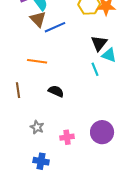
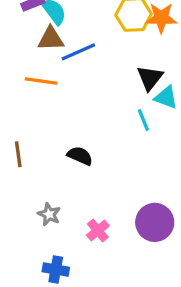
brown triangle: (38, 19) -> (51, 39), turned -48
orange line: (37, 61) -> (41, 81), moved
pink cross: (67, 137) -> (98, 230), turned -32

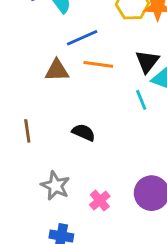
brown triangle: (51, 39) -> (57, 70), moved
orange line: (41, 81) -> (98, 64), moved
gray star: (49, 214) -> (55, 186), size x1.4

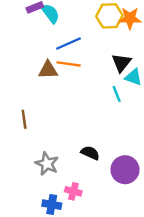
orange line: (98, 64) -> (69, 64), moved
black semicircle: (84, 132) -> (90, 153), moved
pink cross: (100, 201) -> (73, 191), moved, turned -35

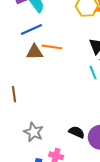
blue line: (69, 43) -> (31, 29), moved
black semicircle: (90, 153) -> (77, 132), moved

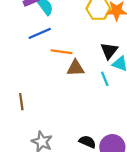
brown triangle: (35, 52) -> (76, 68), moved

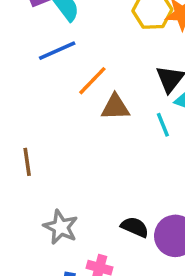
orange line: (61, 52) -> (92, 81), turned -54

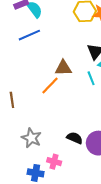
orange line: (92, 81) -> (50, 85), moved

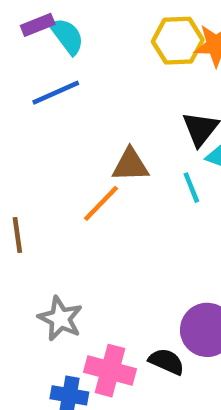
black semicircle: (75, 138) -> (166, 362), moved
pink cross: (54, 162) -> (110, 371), size x1.5

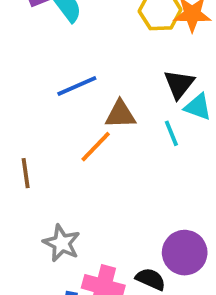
blue line: (56, 93) -> (77, 86), moved

